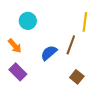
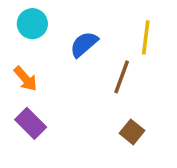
cyan circle: (28, 21) -> (32, 24), moved
blue semicircle: (49, 53) -> (84, 44), moved

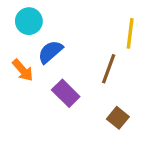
blue semicircle: (84, 44) -> (50, 52), moved
purple rectangle: (31, 123) -> (66, 93), moved

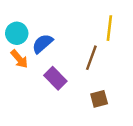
cyan circle: (29, 21) -> (17, 33), moved
brown square: (118, 118) -> (99, 99), turned 36

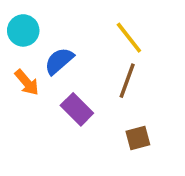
yellow line: (109, 28) -> (129, 38), moved, turned -45
cyan circle: (17, 33) -> (23, 30), moved

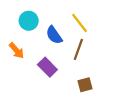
cyan circle: (23, 30) -> (29, 21), moved
blue semicircle: (59, 61) -> (54, 35), moved, turned -84

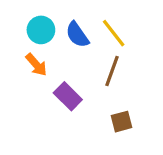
blue semicircle: (54, 35) -> (77, 35), moved
orange arrow: (16, 51) -> (36, 65), moved

